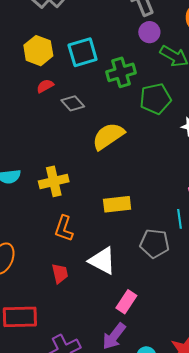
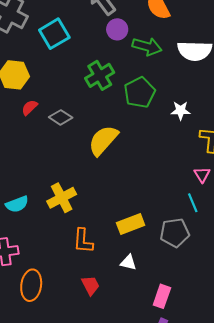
cyan square: (83, 52) -> (54, 34), moved
yellow rectangle: (117, 204) -> (131, 224), moved
white triangle: (102, 261) -> (128, 262), size x0.6

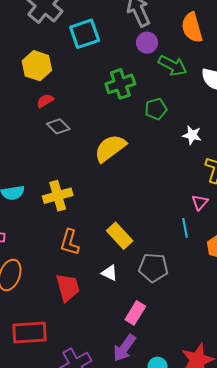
green pentagon: (140, 92) -> (156, 109), size x0.7
gray diamond: (61, 117) -> (58, 126), moved
yellow rectangle: (131, 224) -> (120, 236), turned 56
gray pentagon: (175, 233) -> (153, 268), moved
red trapezoid: (90, 285) -> (68, 287), size x1.4

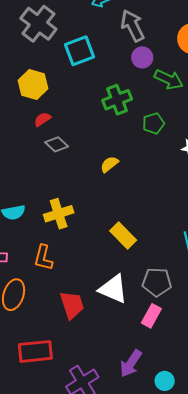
yellow semicircle: (110, 148) -> (109, 164), size x0.6
yellow rectangle: (120, 236) -> (123, 235), moved
orange L-shape: (70, 242) -> (43, 258), moved
white triangle: (110, 273) -> (113, 289), size x1.8
pink rectangle: (135, 313) -> (151, 316), moved

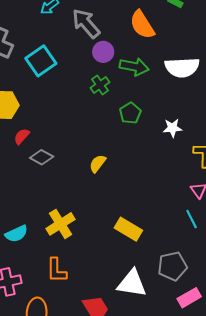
green cross: (117, 100) -> (100, 85), moved, size x0.7
pink rectangle: (151, 316) -> (189, 298), moved, turned 45

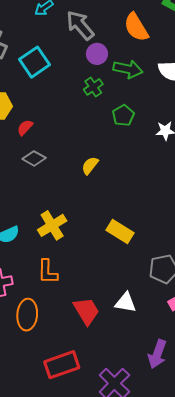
red semicircle: (22, 136) -> (25, 127), moved
white triangle: (132, 283) -> (126, 303), moved, size x0.7

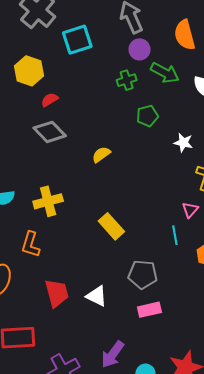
gray diamond: (34, 158) -> (50, 132), size x1.4

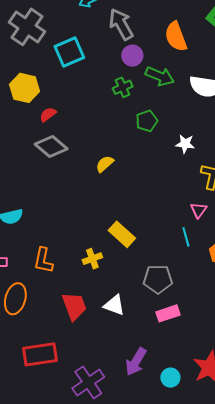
yellow cross: (48, 201) -> (92, 259), moved, size x0.7

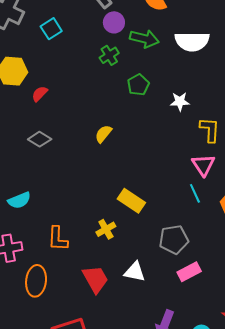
cyan square: (69, 52) -> (51, 29), size x0.7
gray diamond: (51, 147) -> (40, 139), moved, size x0.7
pink triangle: (199, 210) -> (203, 165), size x1.4

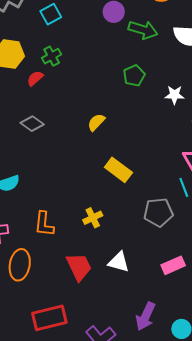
green cross: (109, 55) -> (52, 56), moved
yellow rectangle: (131, 201) -> (118, 170), moved
gray pentagon: (174, 239) -> (158, 212), moved

